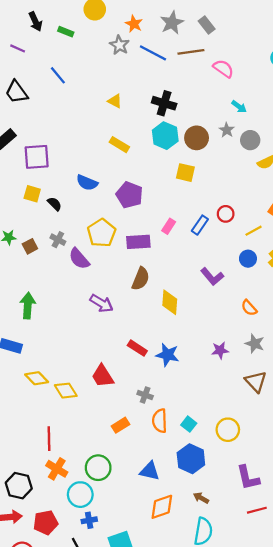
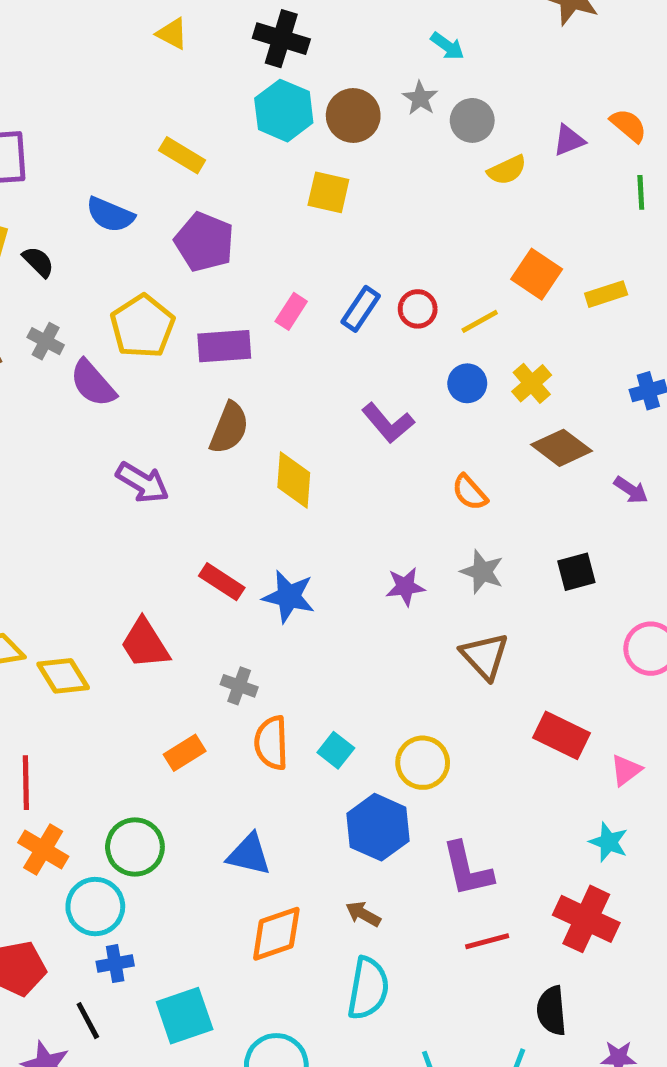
yellow rectangle: (119, 145) -> (182, 155), moved
red circle: (226, 214) -> (418, 309), moved
blue hexagon: (191, 459) -> (378, 827), moved

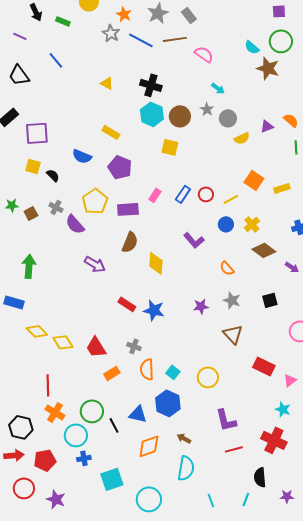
red trapezoid: (145, 644) -> (96, 347), moved
blue hexagon: (378, 827) -> (168, 403), moved
black line: (88, 1021) -> (114, 425), moved

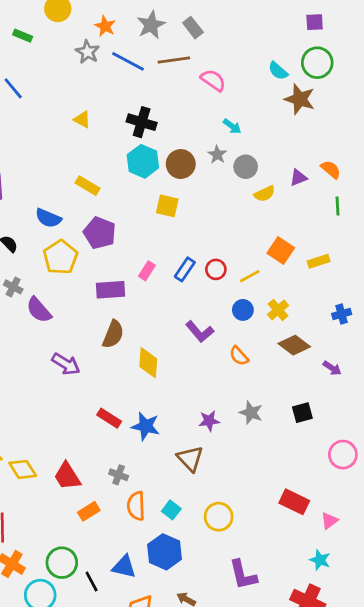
yellow pentagon: (95, 201) -> (60, 257), moved
orange semicircle: (227, 268) -> (239, 356), moved
brown triangle: (233, 334) -> (190, 459), moved

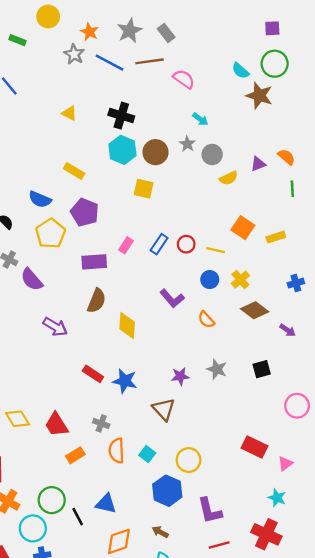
yellow line: (250, 276) -> (216, 250), turned 42
blue hexagon: (165, 552) -> (167, 491), moved

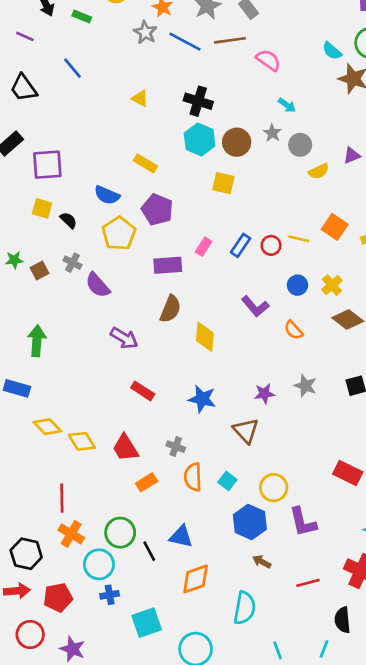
yellow line: (216, 250) -> (299, 239), moved
red rectangle: (93, 374) -> (143, 391), moved
purple L-shape: (210, 511) -> (303, 522), moved
brown arrow: (160, 532) -> (262, 562), moved

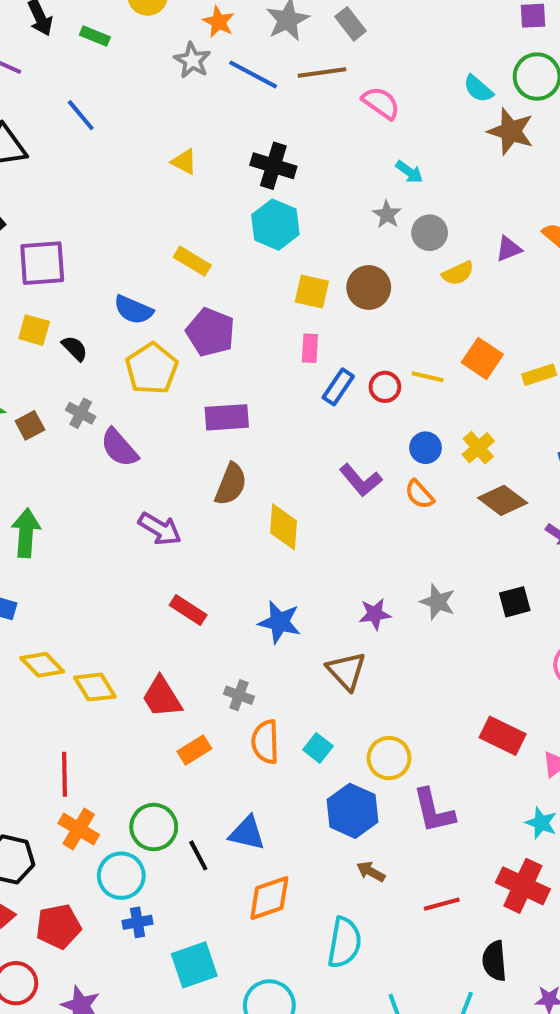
brown circle: (237, 142) -> (369, 287), moved
pink rectangle: (204, 247) -> (310, 348), moved, turned -30
orange semicircle: (294, 330) -> (419, 494), moved

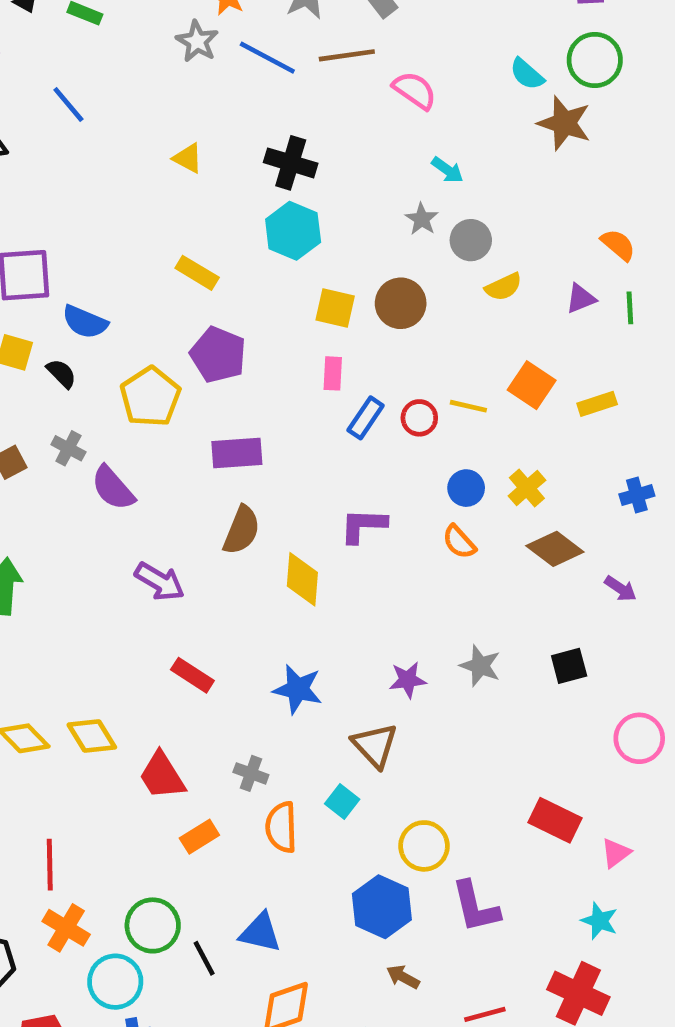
purple triangle: (509, 249) -> (581, 299), moved
blue semicircle: (133, 310) -> (85, 322), moved
purple L-shape: (361, 480) -> (363, 525), moved, turned 132
yellow diamond: (95, 687) -> (92, 736), moved
cyan square: (318, 748) -> (342, 801), moved

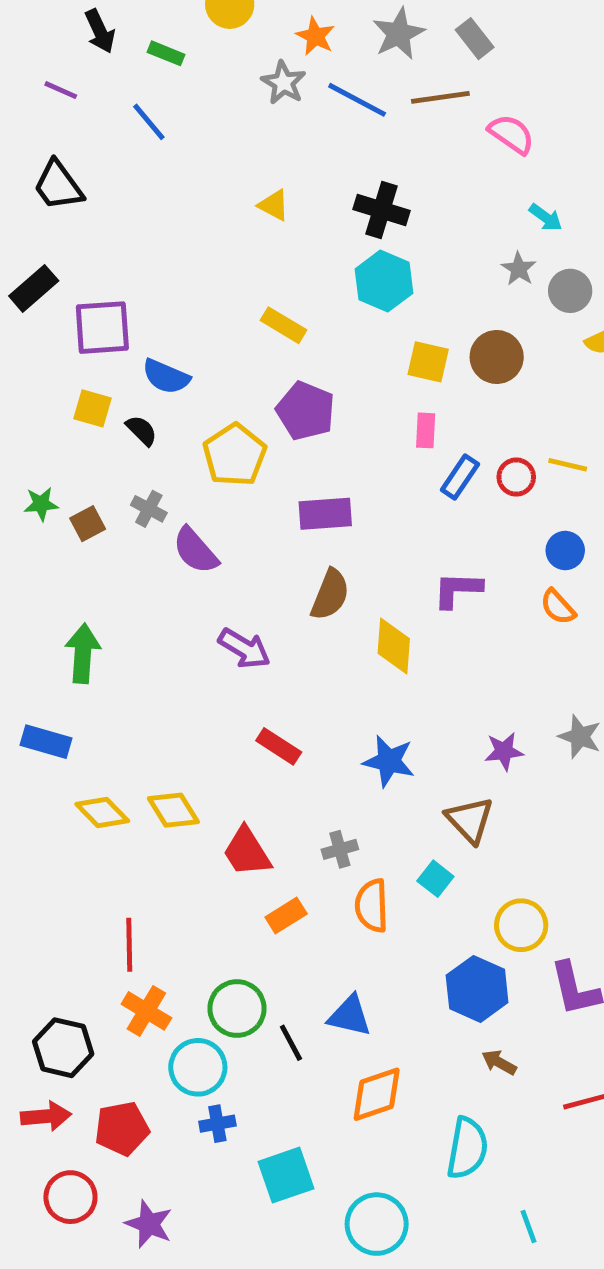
blue line: (68, 104) -> (149, 122), moved
gray cross: (251, 773) -> (340, 849), turned -36

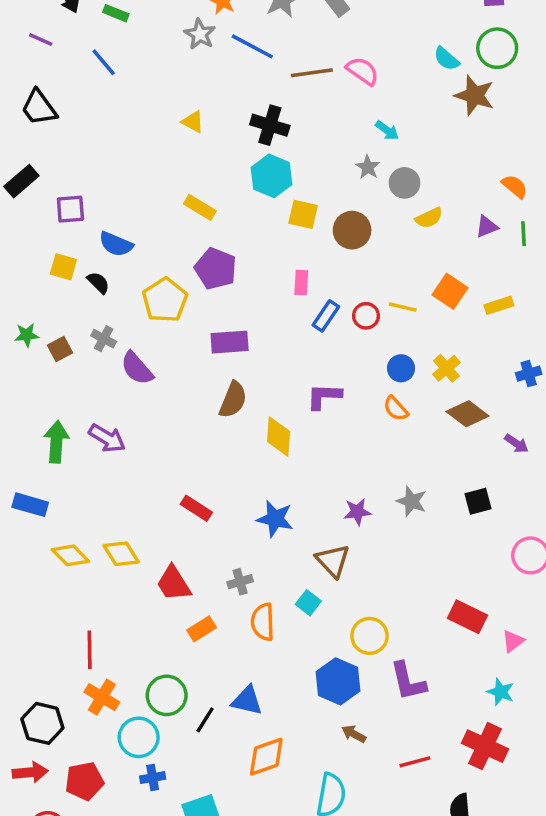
brown line: (440, 97) -> (312, 73), moved
purple square: (102, 328) -> (70, 209), size x0.7
yellow square: (428, 362) -> (303, 214), moved
purple arrow: (244, 648) -> (107, 438), moved
black line: (291, 1043) -> (205, 720), turned 60

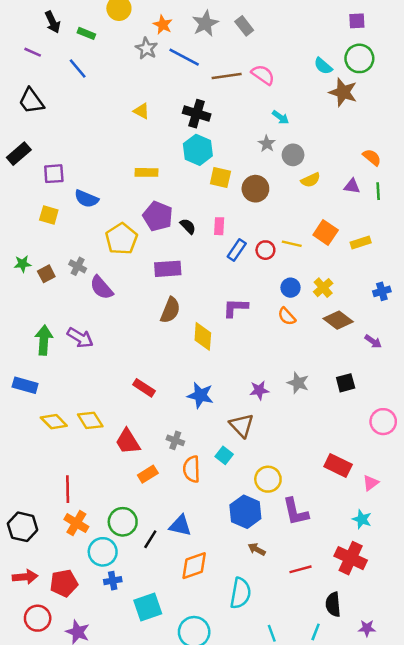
yellow rectangle: (200, 207) -> (147, 172), turned -30
purple triangle: (487, 227) -> (352, 186), turned 30
black semicircle: (98, 283) -> (188, 226), moved
gray cross: (240, 582) -> (175, 440), turned 36
black hexagon: (42, 723) -> (23, 527), moved

